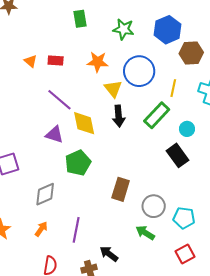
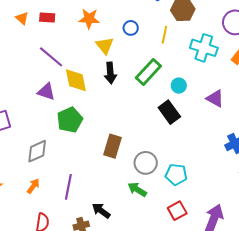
blue circle: (139, 71) -> (131, 28), size x0.5
yellow line: (173, 88) -> (164, 35), moved

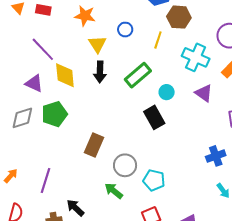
purple triangle: (215, 98) -> (204, 93), moved
gray diamond: (37, 151) -> (22, 118), moved

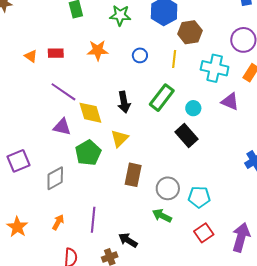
yellow triangle: (97, 44) -> (120, 138), moved, turned 30
gray diamond: (22, 118) -> (55, 178), moved

